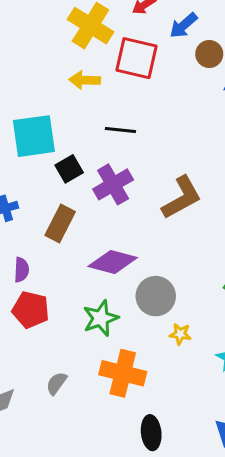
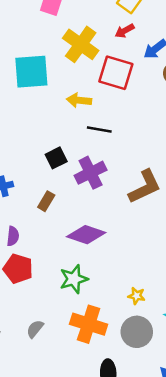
yellow arrow: (85, 80) -> (79, 100), moved
cyan square: (34, 136) -> (31, 72), moved
brown rectangle: (60, 223) -> (46, 201), size x0.7
gray circle: (156, 296) -> (137, 332), moved

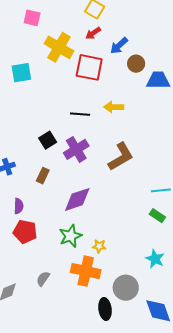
cyan square: (31, 72) -> (21, 73), size x0.7
yellow arrow: (79, 100) -> (114, 107), moved
purple diamond: (86, 235) -> (77, 199), turned -32
yellow star: (137, 296) -> (99, 246), moved
gray circle: (137, 332) -> (126, 288), moved

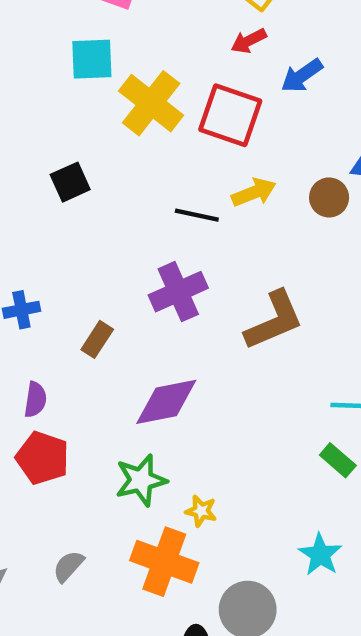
yellow cross: (59, 47) -> (151, 103), moved
brown circle: (136, 64) -> (329, 197), moved
cyan square: (21, 73) -> (92, 59), moved
yellow arrow: (114, 107) -> (254, 192), moved, turned 150
black square: (48, 140) -> (70, 182), moved

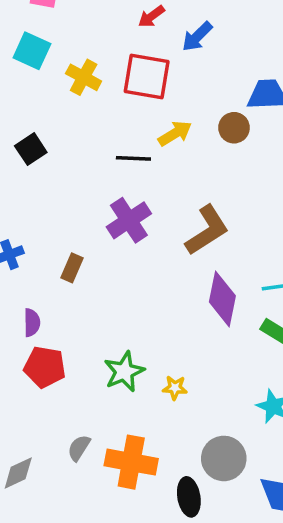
cyan square: (92, 59) -> (32, 51), turned 36
yellow cross: (151, 103) -> (84, 77), size x0.7
purple diamond: (166, 402) -> (222, 299), moved, turned -58
orange cross: (164, 562) -> (131, 462), moved

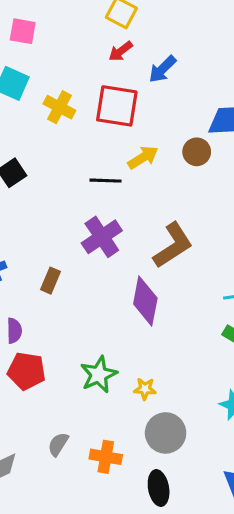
purple diamond: (222, 299) -> (145, 301), moved
gray circle: (224, 458) -> (166, 433), moved
orange cross: (131, 462) -> (106, 457), size x0.7

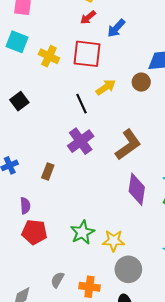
black line: (105, 181) -> (82, 104), turned 66
purple diamond: (145, 301) -> (137, 189), moved
yellow star: (145, 389) -> (113, 241), size x1.5

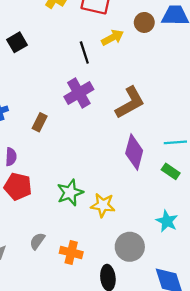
brown circle: (141, 82) -> (144, 22), moved
gray circle: (128, 269) -> (130, 247), moved

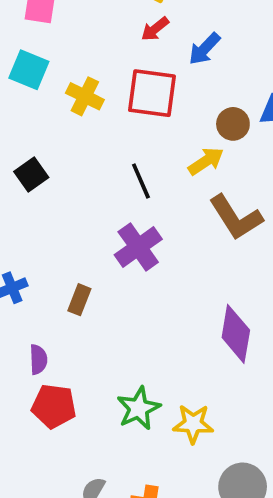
yellow arrow: (113, 38) -> (206, 161), moved
brown L-shape: (130, 103) -> (236, 217), moved, turned 92

